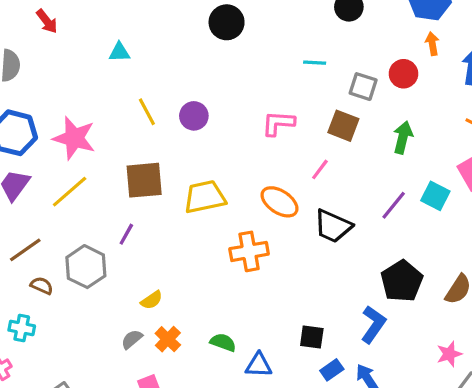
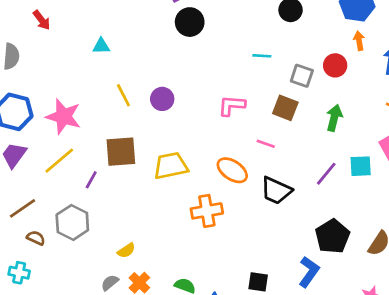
pink line: (320, 169) -> (266, 144), turned 72
cyan square: (435, 196) -> (361, 166), turned -30
purple line: (126, 234) -> (91, 180), moved

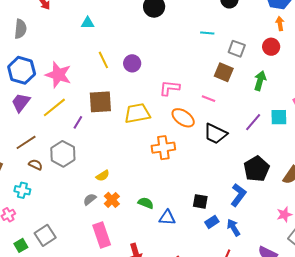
red circle: (335, 65) -> (271, 47), moved
pink L-shape: (232, 105) -> (170, 88), moved

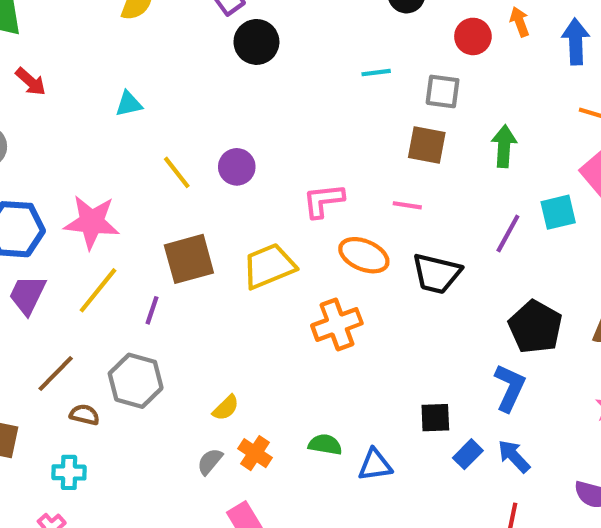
red circle: (271, 47) -> (473, 36), moved

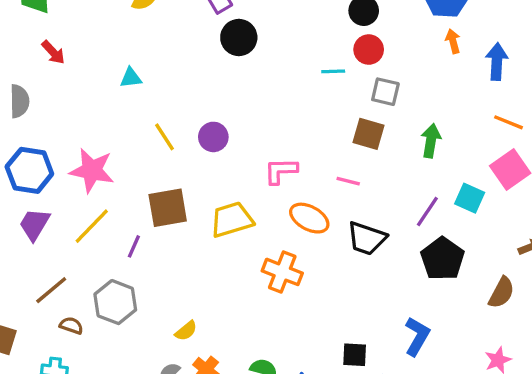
red circle: (473, 36) -> (369, 50), moved
cyan square: (558, 212) -> (470, 198), turned 32
orange cross: (337, 324) -> (282, 272), turned 36
black pentagon: (535, 327) -> (442, 259), moved

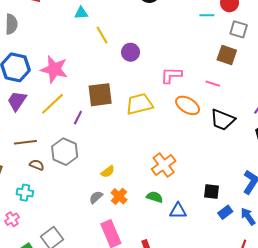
yellow line: (164, 137) -> (102, 35), moved
orange cross: (282, 272) -> (164, 165), moved, turned 30
brown line: (51, 290) -> (25, 142), turned 30

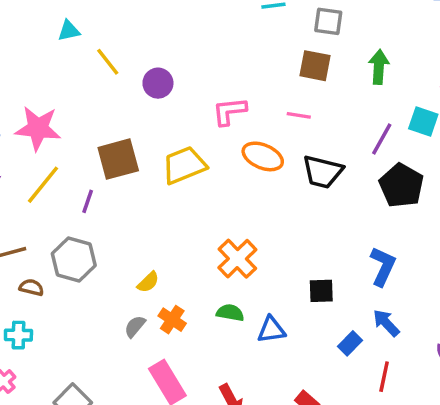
blue rectangle: (225, 212) -> (350, 343), moved

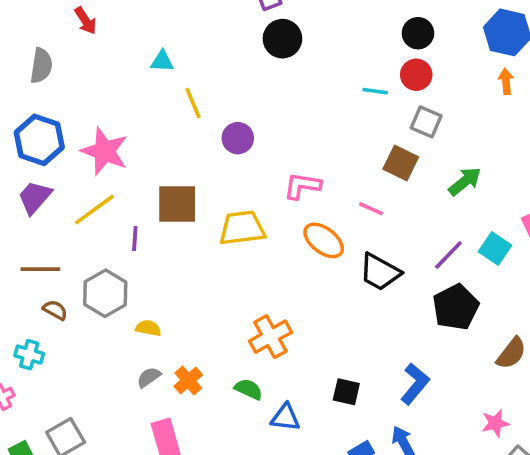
green arrow: (379, 67) -> (465, 181), turned 32
purple line: (88, 201) -> (135, 238), turned -30
yellow semicircle: (148, 282) -> (148, 328), moved, turned -140

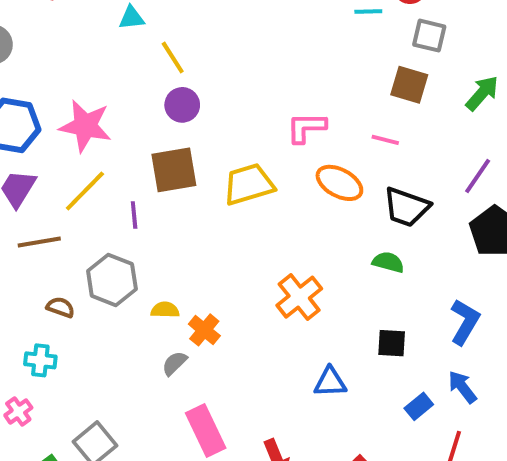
purple circle: (238, 138) -> (182, 105), moved
brown line: (40, 269) -> (39, 242), moved
orange cross: (188, 381) -> (204, 330), moved
green semicircle: (249, 389) -> (388, 262), moved

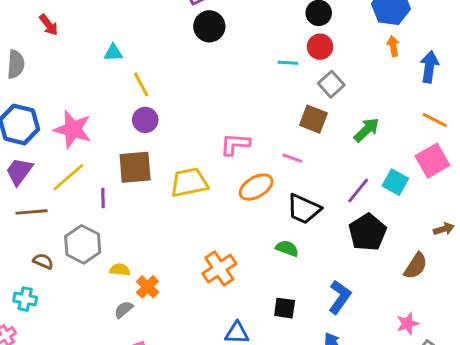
gray square: (429, 36) -> (331, 84), turned 30
orange ellipse: (339, 183) -> (256, 187), turned -64

